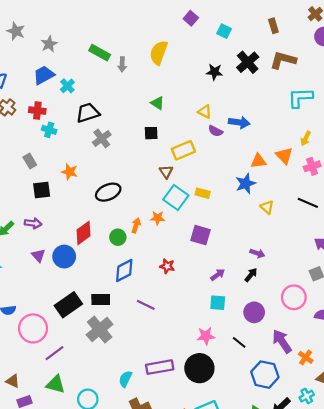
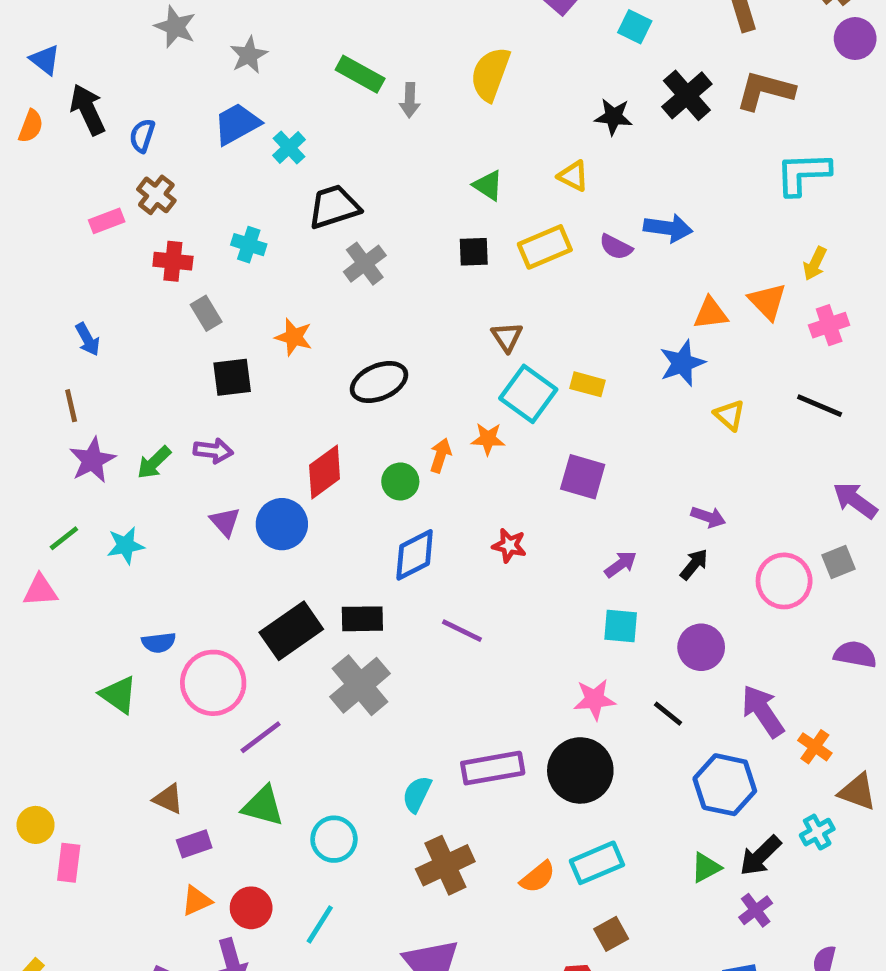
red cross: (37, 111) -> (173, 261), moved
yellow triangle: (205, 112) -> (573, 176), moved
yellow rectangle: (183, 150) -> (545, 247), moved
pink circle: (294, 297) -> (784, 581), moved

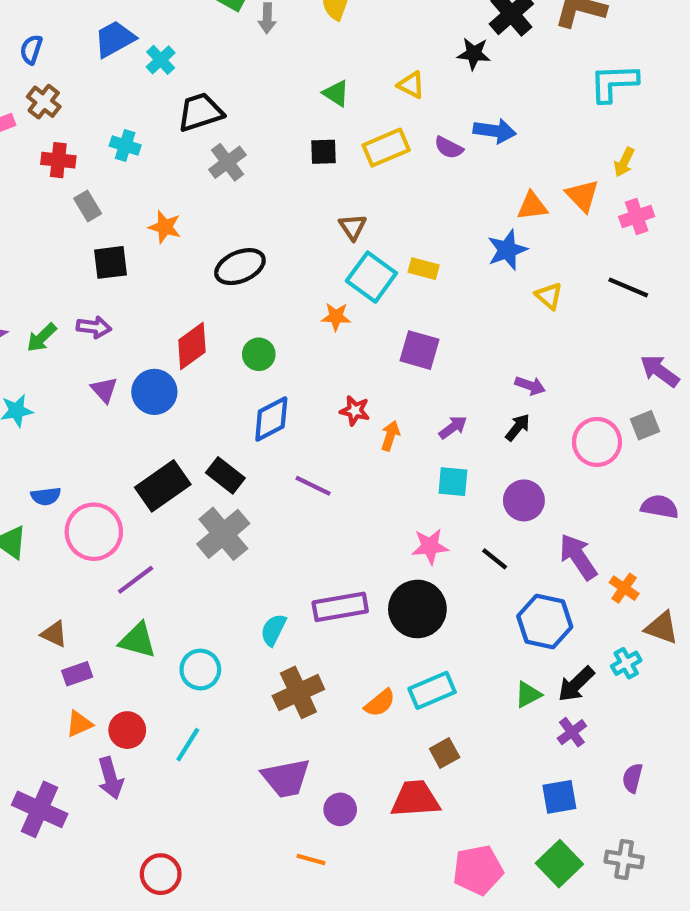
black star: (613, 117) -> (474, 54), moved
orange arrow: (441, 455) -> (390, 436), moved
black rectangle: (362, 619) -> (225, 475), turned 39

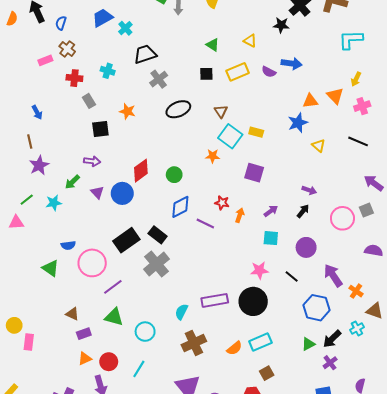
black ellipse: (240, 267) -> (178, 109), moved
green arrow: (42, 338) -> (72, 182), moved
purple line: (313, 486) -> (205, 224), moved

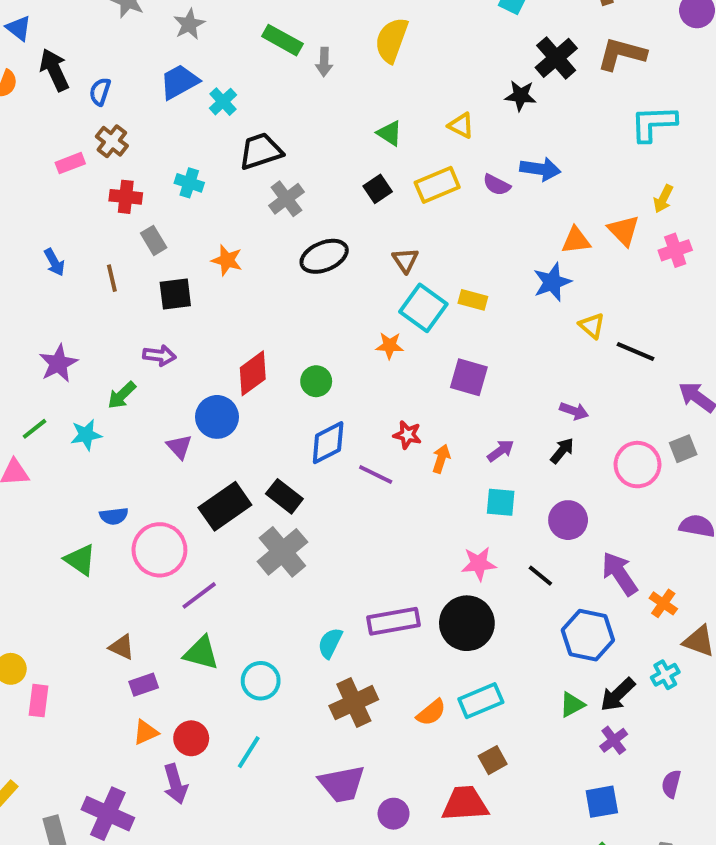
black square: (206, 74) -> (378, 189), turned -32
brown line: (30, 141) -> (112, 278), moved
black line: (358, 141) -> (636, 351), moved
purple triangle: (97, 192) -> (179, 447), moved

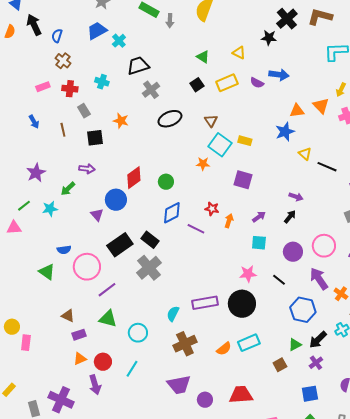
pink rectangle: (70, 163) -> (43, 87), moved
pink circle: (637, 465) -> (324, 246), moved
brown square: (493, 760) -> (280, 365), moved

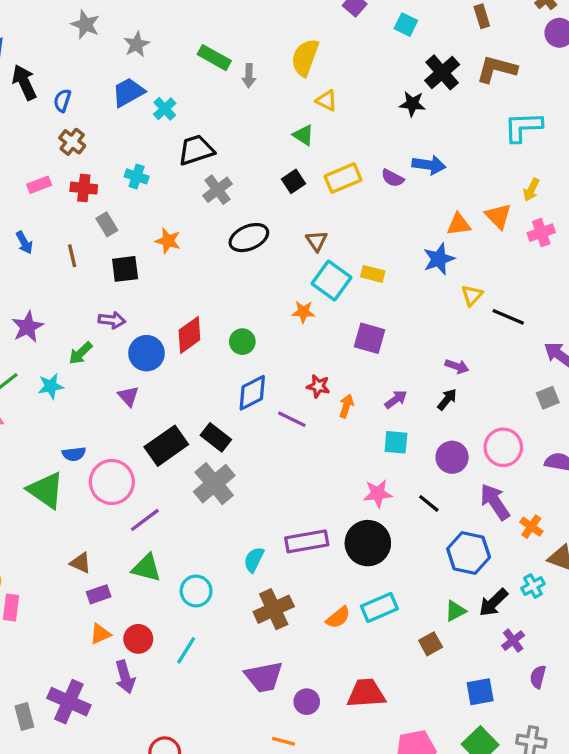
yellow triangle: (239, 53) -> (327, 100), moved
yellow triangle: (305, 154) -> (472, 295), turned 32
blue circle: (116, 200) -> (147, 353), moved
green triangle: (47, 272) -> (46, 490), size x1.4
purple cross: (316, 363) -> (513, 641), moved

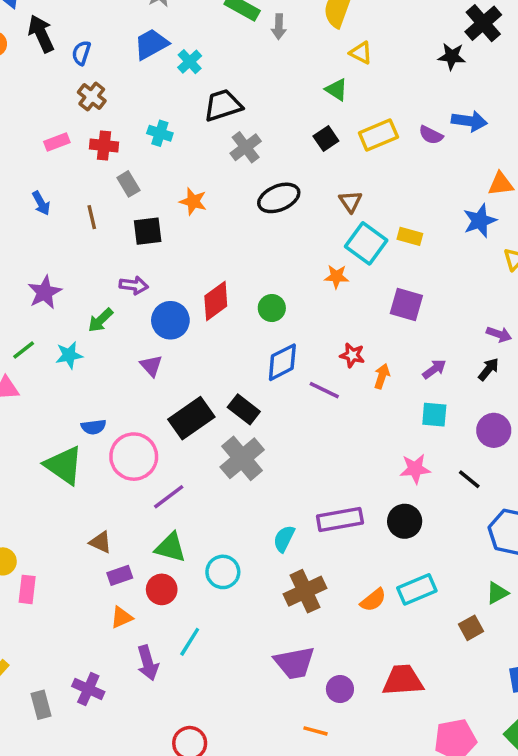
black circle: (368, 543) -> (405, 521), size x0.7
red circle: (138, 639) -> (162, 589), moved
cyan line: (186, 650) -> (190, 642), moved
purple cross: (69, 702) -> (88, 689), size x0.7

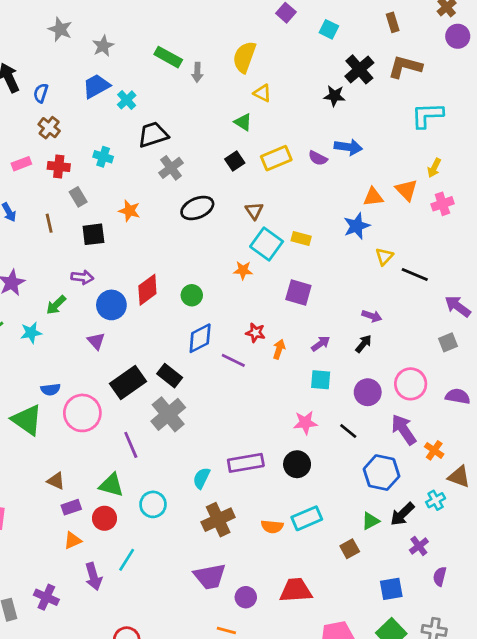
purple line: (169, 497) -> (131, 445), moved, turned -76
orange semicircle: (373, 600) -> (272, 527), turned 45

